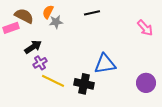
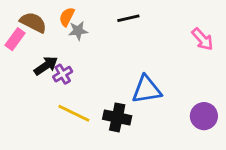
pink rectangle: (11, 28) -> (15, 39), turned -35
purple cross: (40, 63) -> (63, 74), moved

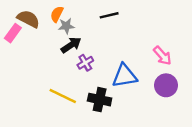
pink arrow: (203, 39) -> (162, 56), moved
black arrow: (46, 66) -> (71, 45), moved
purple cross: (63, 74) -> (85, 63), moved
purple circle: (204, 116) -> (166, 85), moved

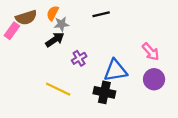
brown semicircle: (28, 19) -> (26, 18), turned 135
black arrow: (71, 45) -> (55, 40), moved
black cross: (100, 100) -> (104, 92), moved

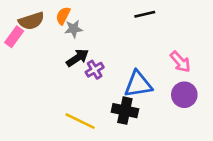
black line: (101, 14) -> (145, 14), moved
black arrow: (55, 40) -> (77, 58), moved
yellow line: (58, 89) -> (80, 121), moved

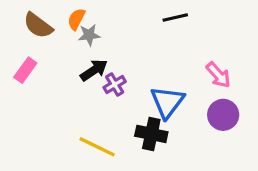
brown semicircle: (31, 21) -> (38, 25), turned 55
pink rectangle: (14, 37) -> (25, 70), moved
blue triangle: (138, 84) -> (167, 102), turned -44

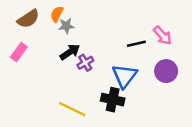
black line: (175, 17) -> (136, 44), moved
brown semicircle: (38, 25) -> (28, 19), turned -70
pink arrow: (218, 75) -> (163, 35), moved
purple circle: (223, 115) -> (166, 71), moved

